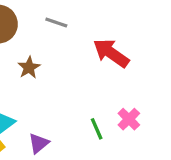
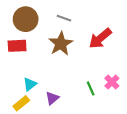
red arrow: (111, 53) -> (100, 38), turned -75
brown star: (29, 68) -> (61, 44), moved, size x1.6

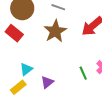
red rectangle: (17, 46) -> (14, 33), turned 42

